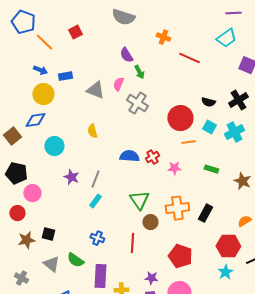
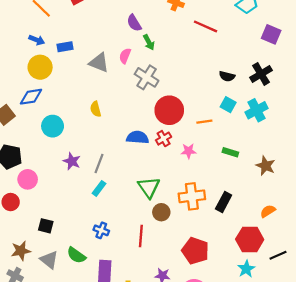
red circle: (180, 118) -> (169, 110), moved
brown star: (26, 240) -> (21, 251), moved

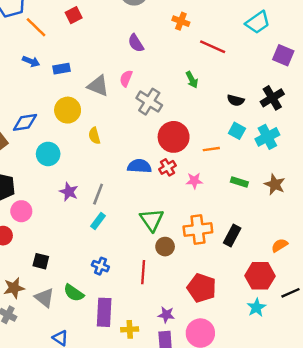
green arrow: (149, 42) -> (192, 80), moved
yellow circle: (40, 67) -> (68, 110), moved
brown star: (266, 166) -> (275, 184), moved

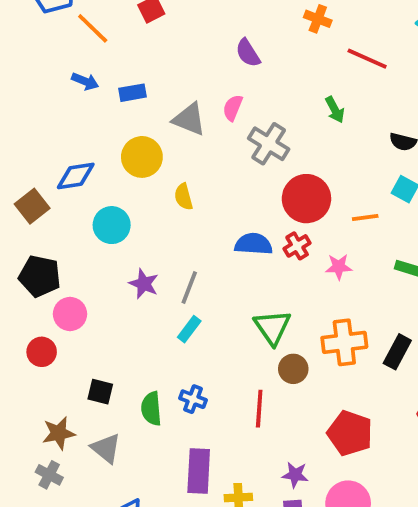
green semicircle: (74, 293) -> (151, 409), moved, turned 50

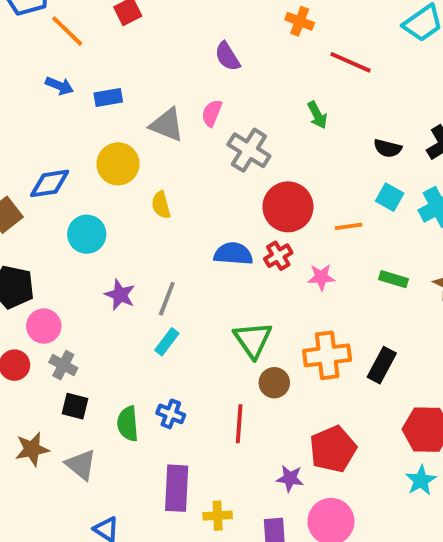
red pentagon: (350, 433) -> (333, 449), turned 30
gray cross: (49, 475) -> (63, 365), moved
purple star: (295, 475) -> (290, 478), moved

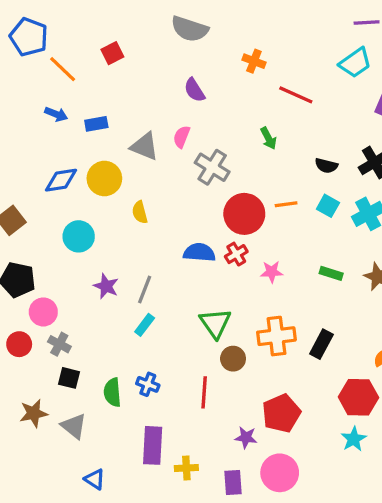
blue diamond: (50, 183) -> (61, 180), moved
orange line: (349, 226) -> (286, 204), moved

